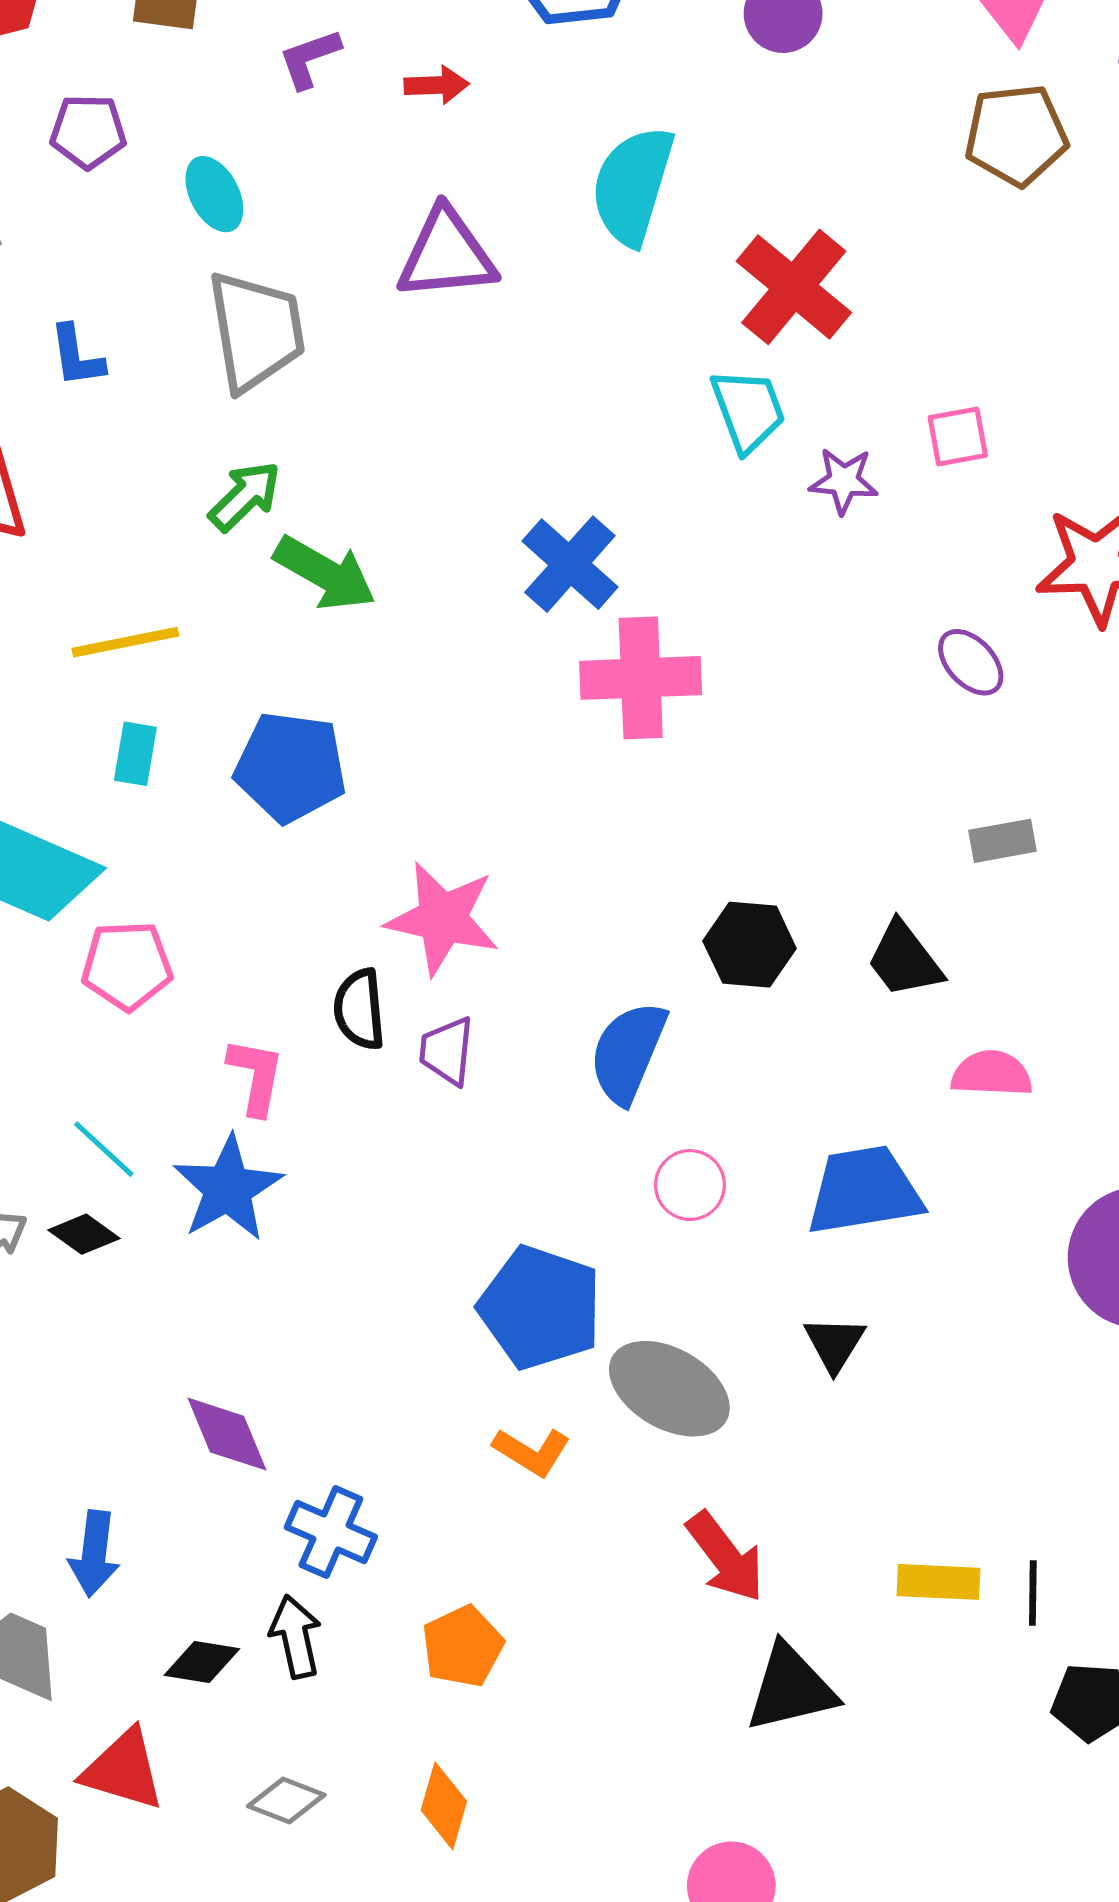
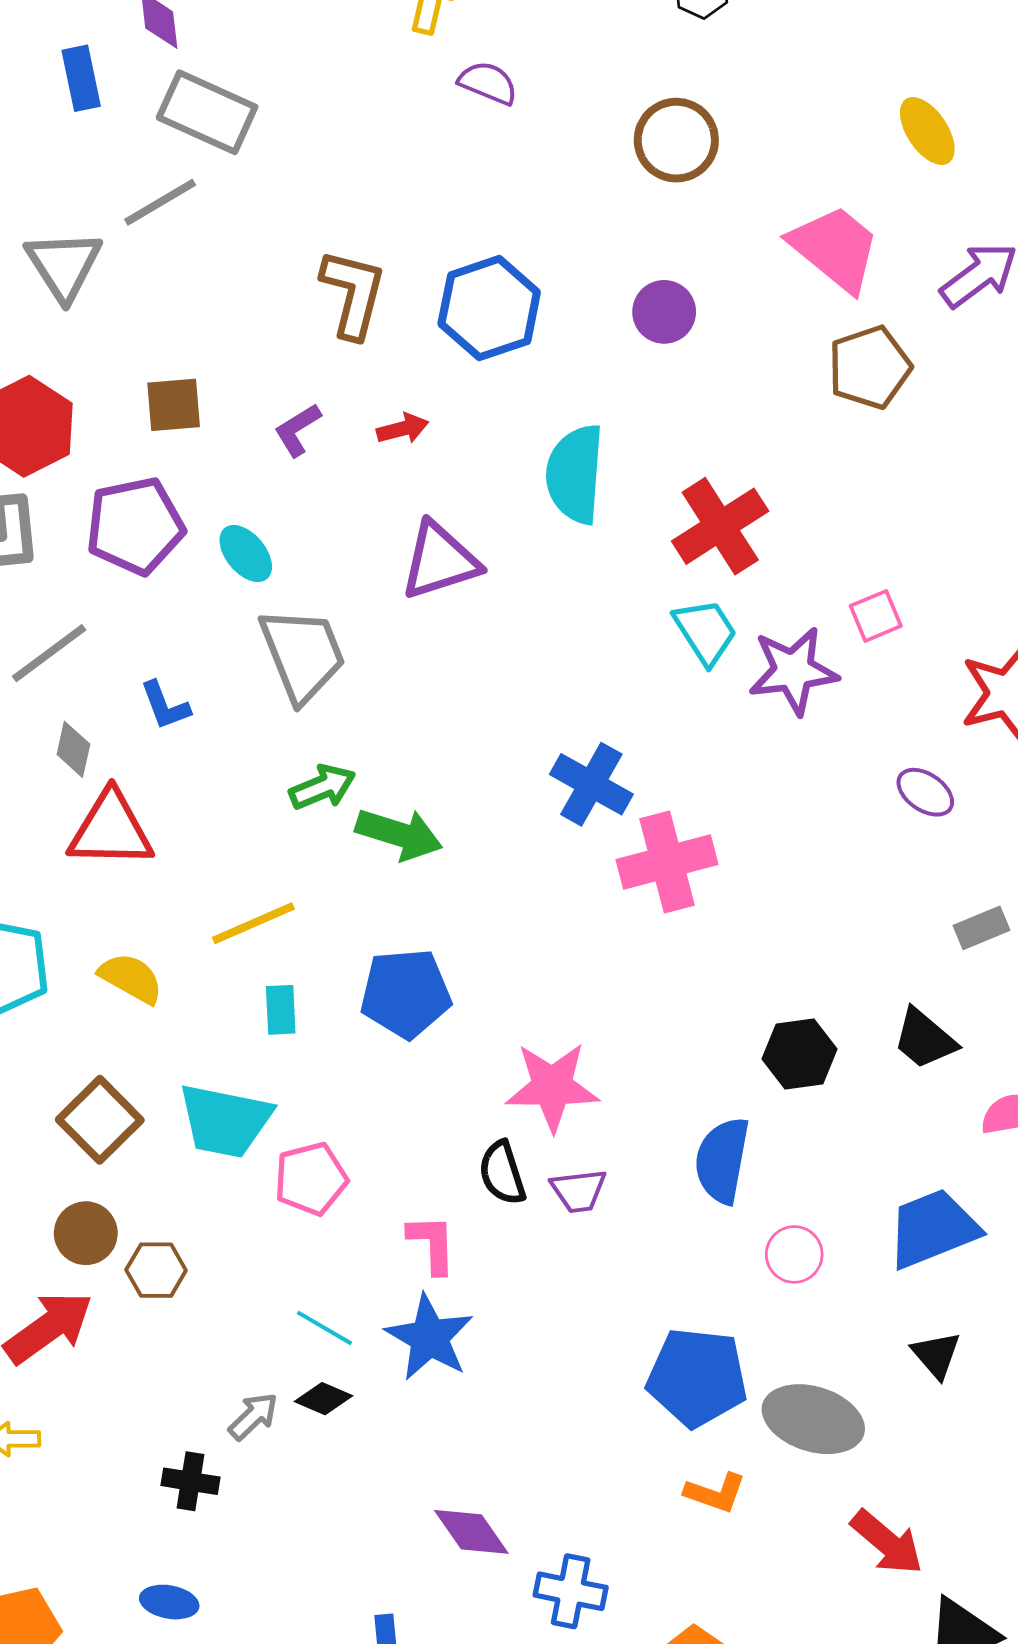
purple pentagon: (88, 131) -> (135, 526), size x1.6
red cross: (794, 287) -> (720, 526), turned 30
purple star: (844, 481) -> (793, 671), size x1.6
green arrow: (245, 496) -> (322, 787), turned 34
purple trapezoid: (447, 1051) -> (579, 1191), turned -90

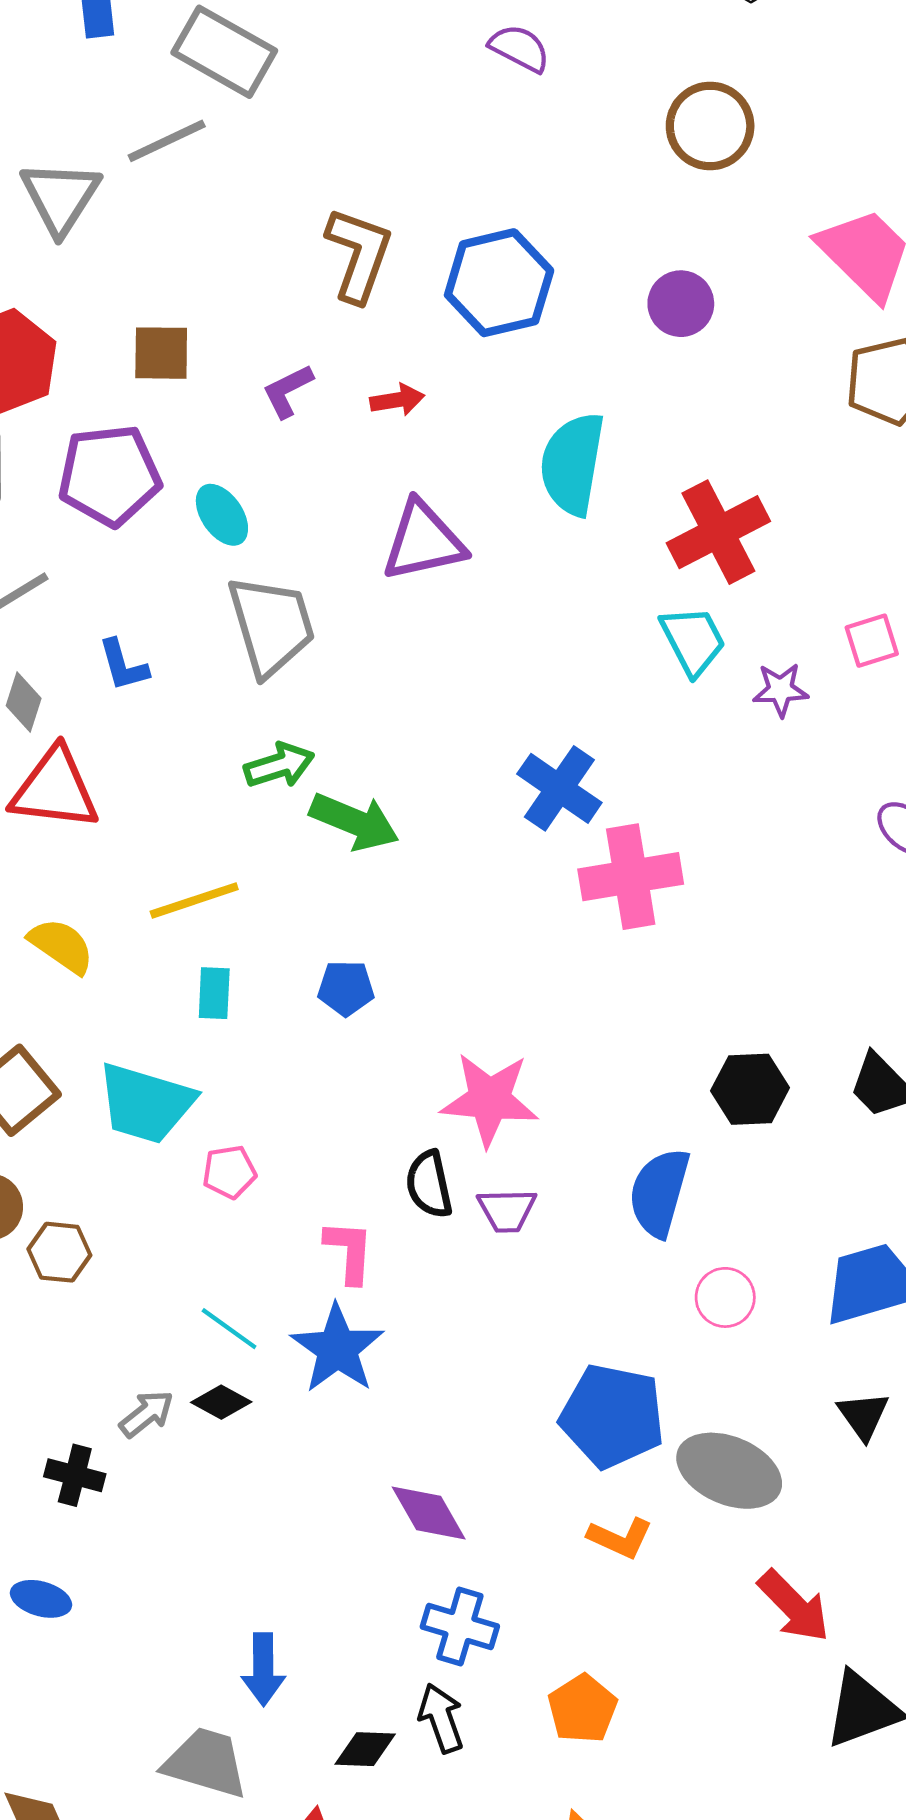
purple star: (793, 671) -> (781, 690), size x0.6
blue pentagon: (406, 993) -> (346, 988), size x0.6
pink pentagon: (311, 1179) -> (229, 1172), size x0.7
purple diamond: (471, 1532) -> (429, 1513), moved

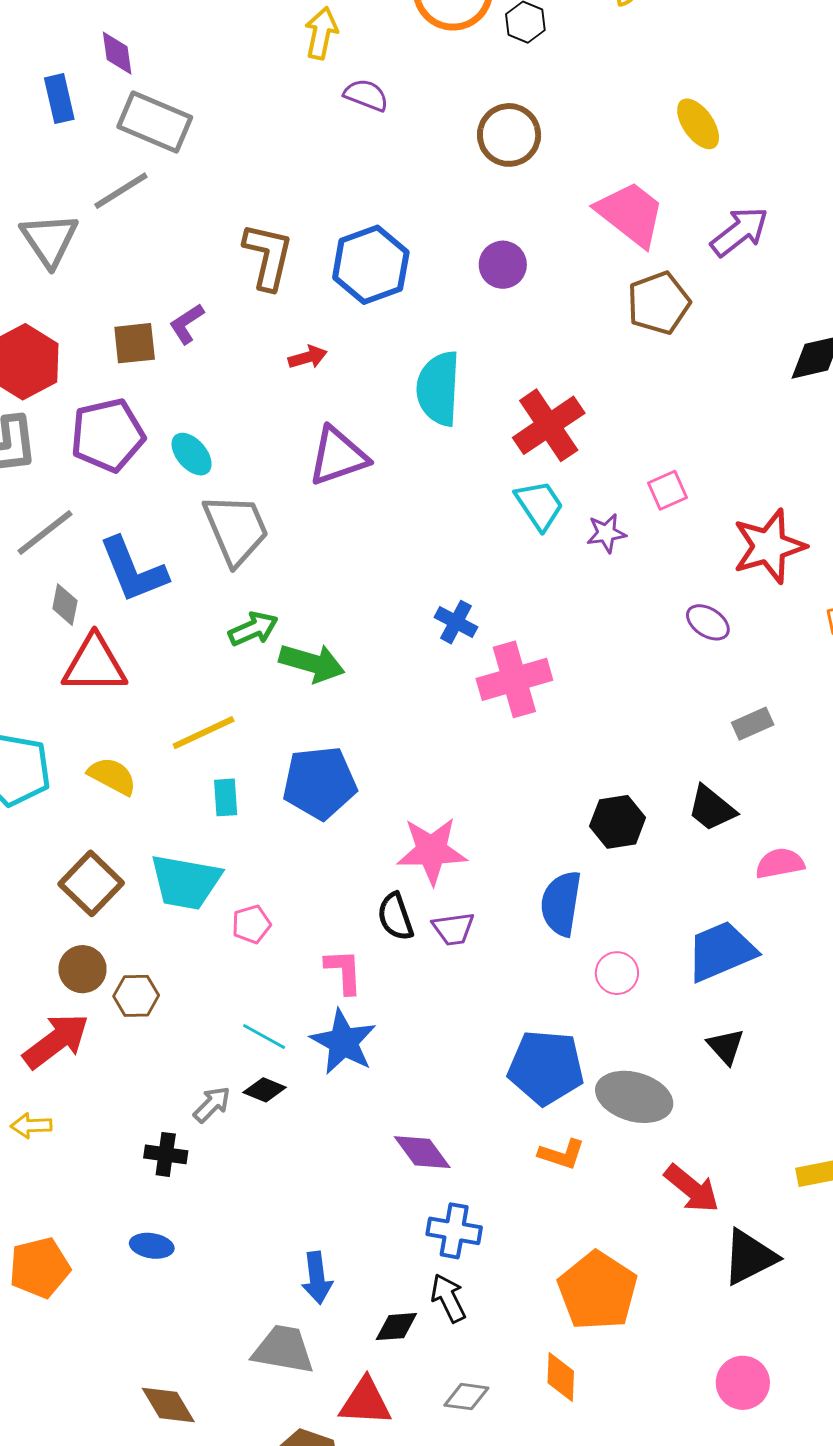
purple L-shape: (288, 391) -> (187, 324), moved
blue L-shape: (123, 665) -> (133, 570), size x1.8
blue cross: (559, 788) -> (456, 622), size x0.7
blue pentagon: (346, 988) -> (320, 783), size x1.8
orange pentagon: (582, 1709) -> (598, 1291), moved, size x1.6

